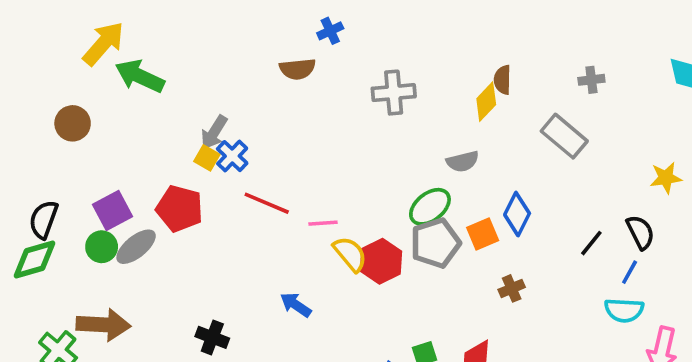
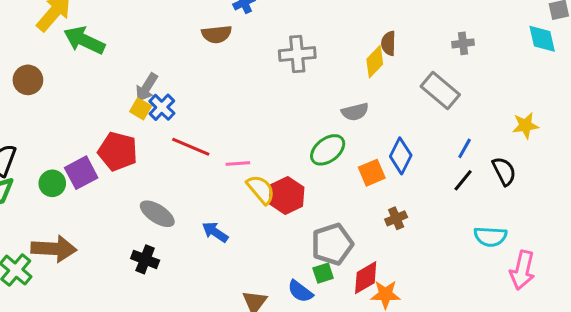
purple square: (112, 210) -> (81, 173), moved
gray pentagon: (435, 243) -> (332, 244), moved
gray ellipse: (136, 247) -> (157, 214), moved, turned 72
blue line: (630, 272) -> (465, 148), moved

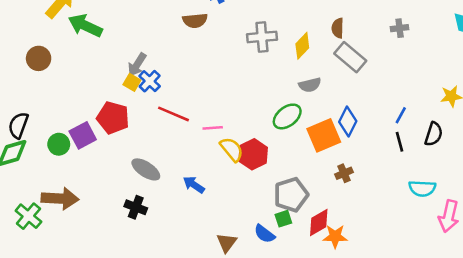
yellow diamond: (375, 62) -> (302, 46), moved
gray rectangle: (440, 91) -> (350, 57), moved
black semicircle: (504, 171) -> (434, 134), turned 45
orange square: (372, 173) -> (324, 135), size x1.5
black line: (463, 180) -> (400, 142), turned -54

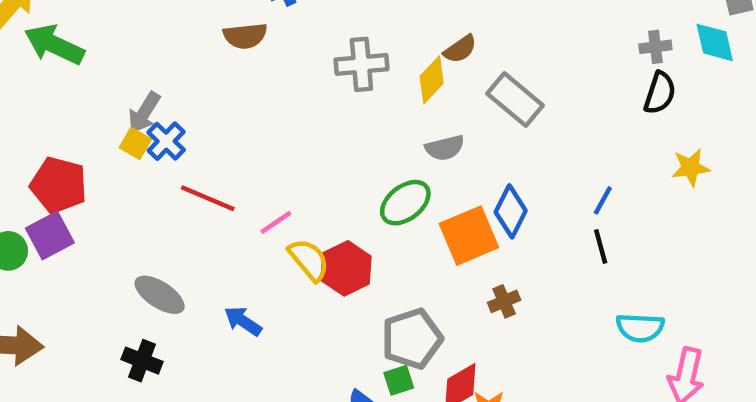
brown semicircle: (338, 28) -> (460, 49), moved, turned -126
gray cross: (400, 28) -> (655, 47), moved
red pentagon: (113, 118) -> (59, 185), moved
pink line: (213, 128) -> (276, 222), turned -30
black semicircle: (434, 134) -> (660, 93), moved

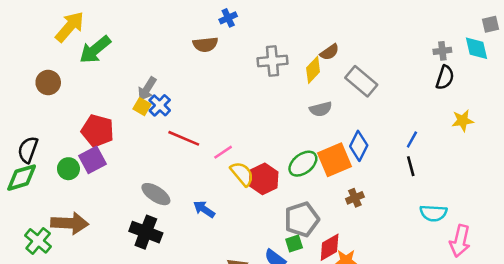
green arrow: (54, 45) -> (95, 50), turned -64
green ellipse: (405, 203) -> (303, 164), moved
black cross: (142, 361) -> (146, 232), size x1.4

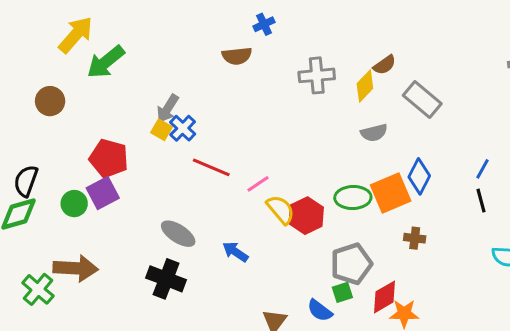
green ellipse: (303, 164) -> (353, 198), turned 36
brown cross: (355, 198) -> (415, 238), turned 30

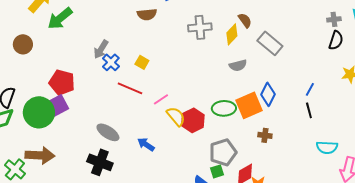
brown semicircle: (385, 65) -> (245, 20), turned -91
yellow square: (162, 130) -> (142, 62), moved
green circle: (74, 204) -> (39, 112), size x1.8

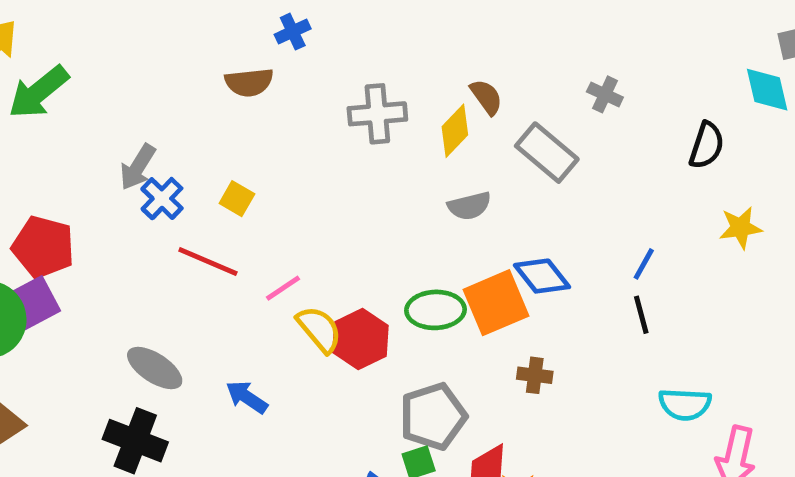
gray cross: (334, 19) -> (605, 94), moved, turned 32
blue diamond: (268, 94) -> (542, 276), turned -65

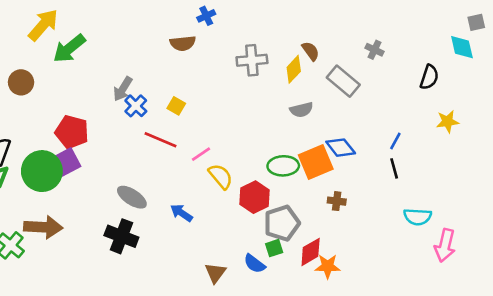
red hexagon: (360, 339) -> (254, 197), moved

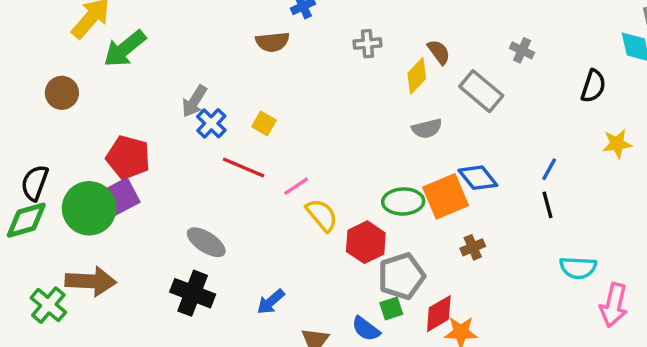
gray cross: (252, 60) -> (368, 44), moved, size x0.7
brown cross: (337, 201) -> (473, 247), turned -30
blue arrow: (181, 213) -> (271, 302), moved, turned -75

